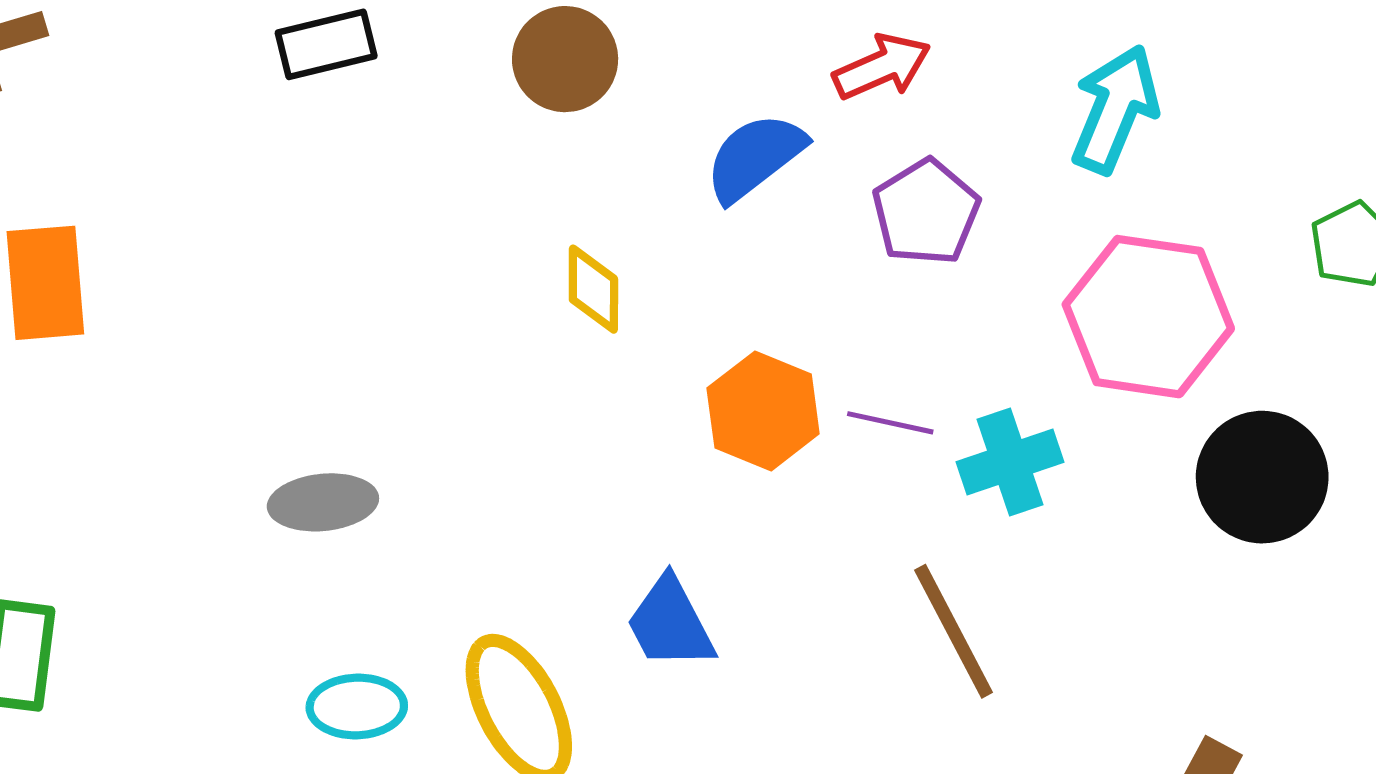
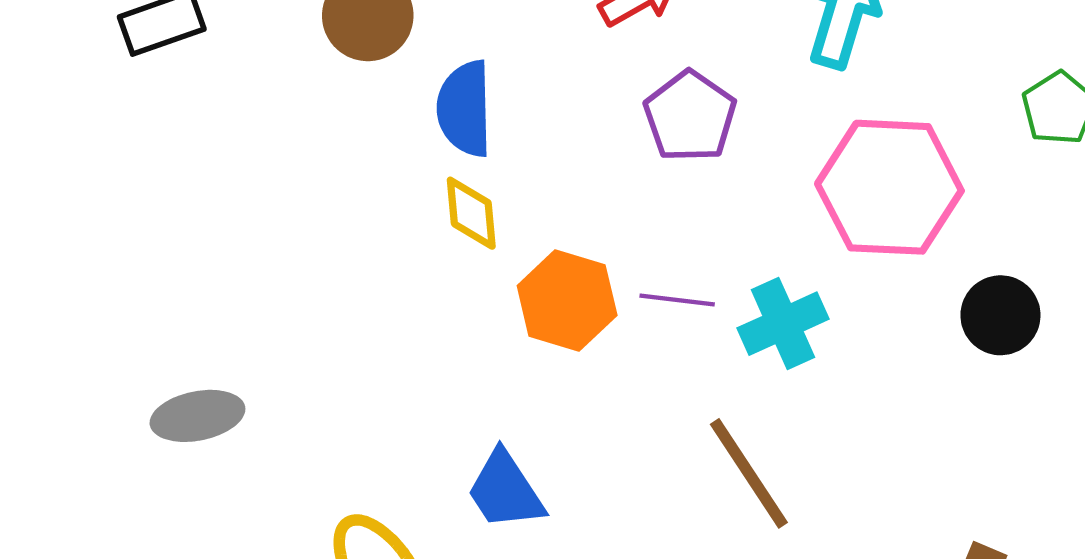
blue semicircle: (755, 157) -> (465, 109), moved, turned -48
yellow diamond: (593, 289) -> (471, 213), moved
black circle: (1262, 477) -> (1000, 315), size x0.7

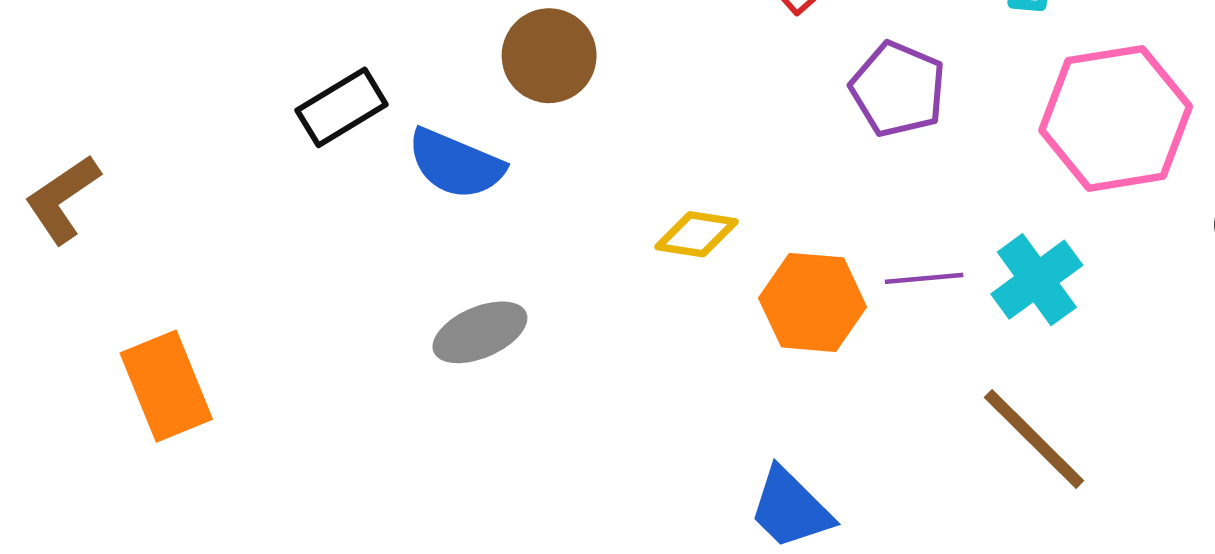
blue semicircle: (465, 109) -> (456, 164), moved, turned -54
yellow diamond: (471, 213) -> (697, 234), turned -64
gray ellipse: (197, 416) -> (480, 332), moved

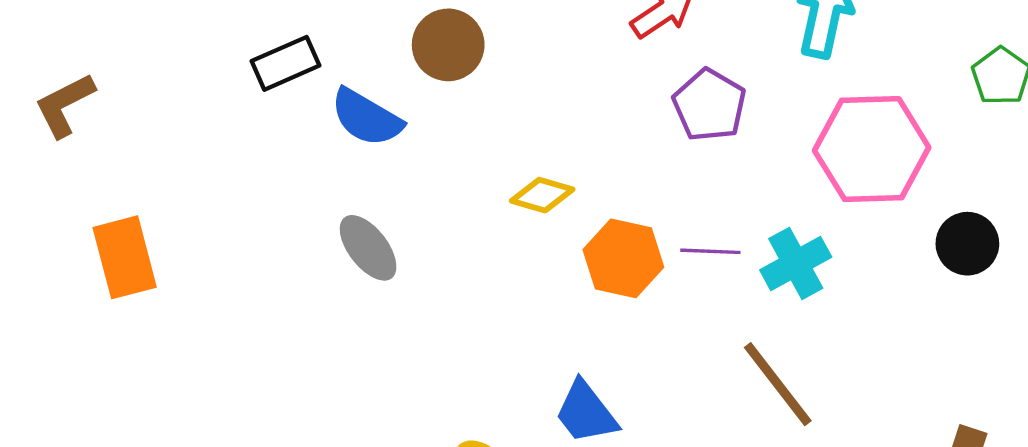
gray ellipse: (480, 332) -> (368, 248), turned 68

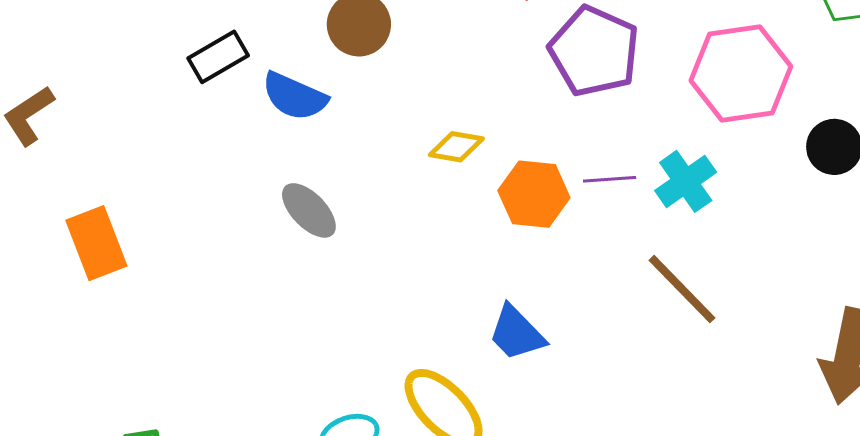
purple pentagon: (709, 105) -> (594, 51), size x1.4

